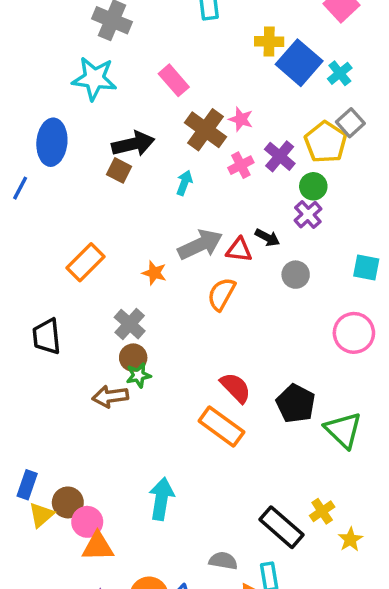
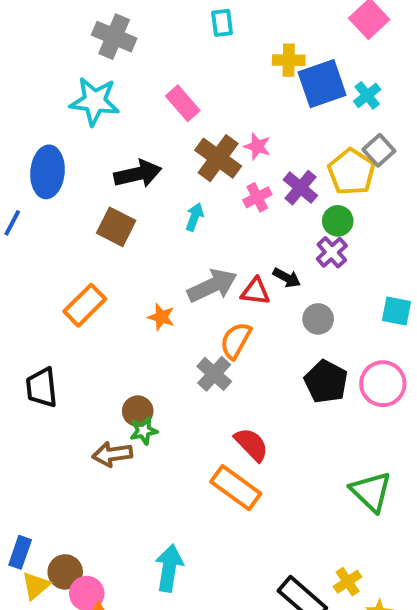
blue square: (299, 63) -> (322, 84), turned 30
brown square: (119, 170) -> (116, 227), moved, size x1.4
gray cross: (130, 324) -> (214, 374), moved
black pentagon: (296, 404) -> (326, 382), moved

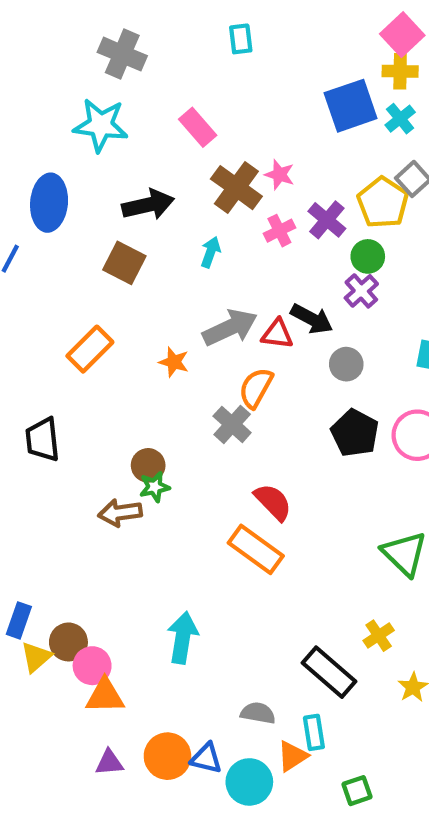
yellow cross: (289, 60) -> (400, 71), moved
black arrow: (287, 278) -> (312, 319), size x1.4
yellow cross: (348, 582) -> (379, 636), moved

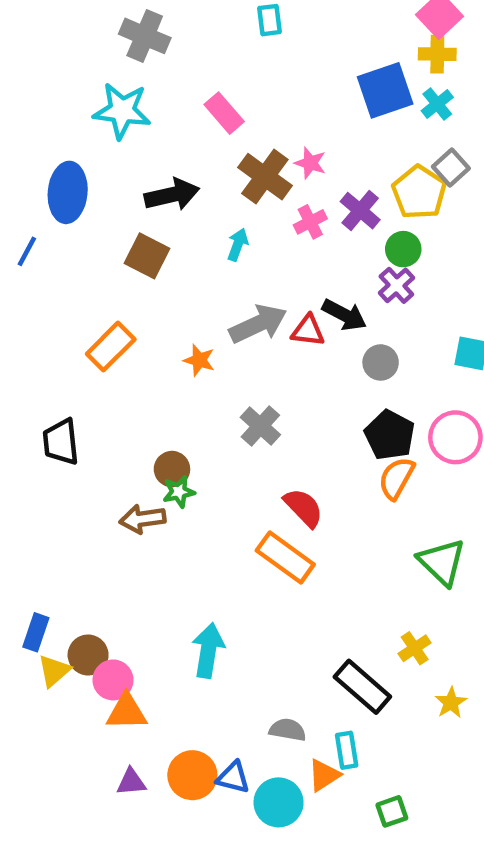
orange semicircle: (256, 388) -> (396, 478), moved

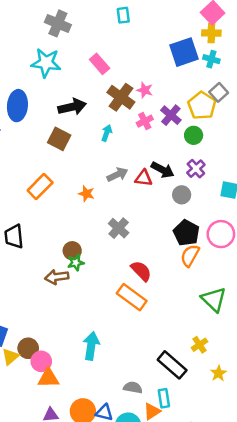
cyan cross: (437, 104) -> (211, 59), turned -35
purple cross: (396, 285) -> (196, 169), moved
gray arrow: (258, 324) -> (117, 175), size x0.7

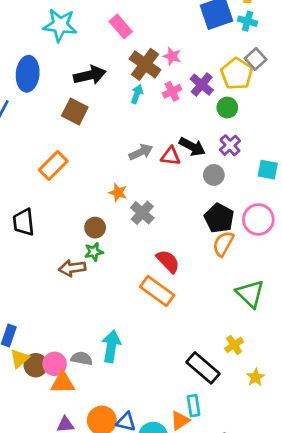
cyan arrow: (107, 133) -> (137, 94), moved
orange star: (86, 194) -> (118, 193), moved
brown circle: (72, 251) -> (95, 228), moved
brown circle: (28, 348) -> (36, 365), moved
gray semicircle: (133, 388) -> (82, 358), moved

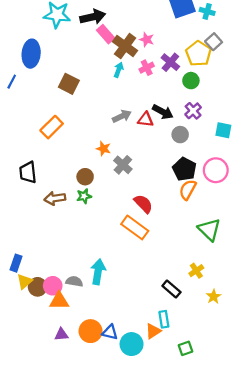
pink rectangle: (121, 27) -> (106, 34), moved
black arrow: (90, 75) -> (93, 17), moved
brown arrow: (72, 268) -> (55, 198), moved
black rectangle: (203, 368) -> (171, 289), size x0.7

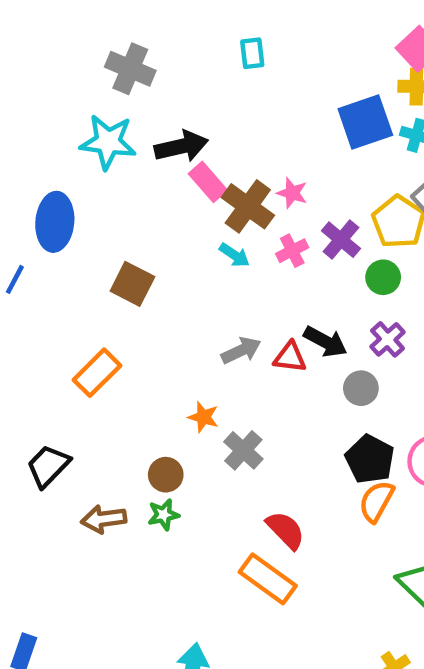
cyan arrow: (119, 70) -> (234, 255), turned 104
black trapezoid: (28, 172) -> (48, 466), turned 50

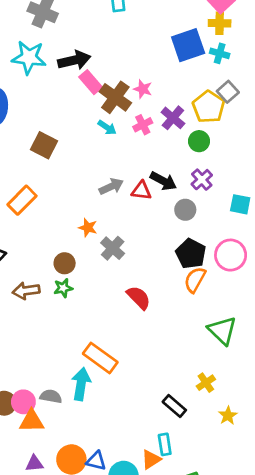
orange rectangle: (268, 579) -> (100, 358), moved

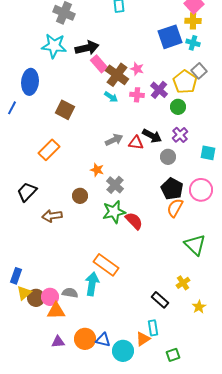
pink cross: (143, 125) -> (137, 95), turned 32
green star: (63, 288) -> (114, 212), moved, size x1.6

